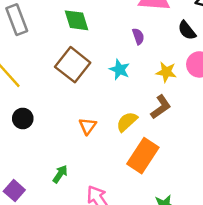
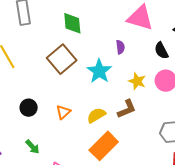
cyan star: (120, 70) -> (99, 71), size x1.4
black circle: (23, 118) -> (29, 108), moved
green arrow: (60, 174) -> (32, 147), turned 91

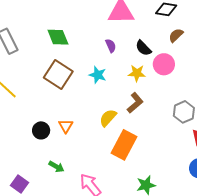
black semicircle: (161, 51) -> (143, 48), moved
cyan star: (99, 71) -> (98, 75), size x0.7
orange triangle: (63, 112) -> (66, 126), moved

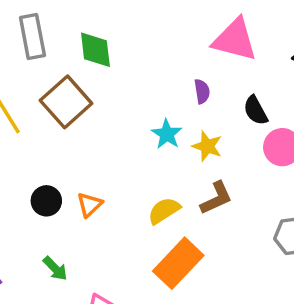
green diamond: (58, 37) -> (95, 50), moved
yellow star: (137, 73) -> (207, 146), moved
brown square: (58, 74) -> (66, 102), moved

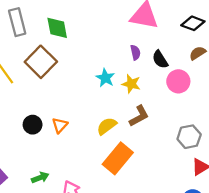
purple semicircle: (202, 91) -> (135, 52), moved
green arrow: (55, 268) -> (40, 178), moved, turned -63

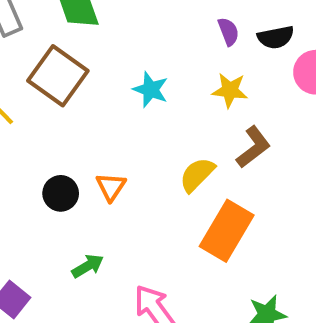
black semicircle: (160, 59) -> (276, 37), turned -60
cyan star: (105, 78) -> (151, 90), moved
green arrow: (40, 178) -> (88, 266), moved

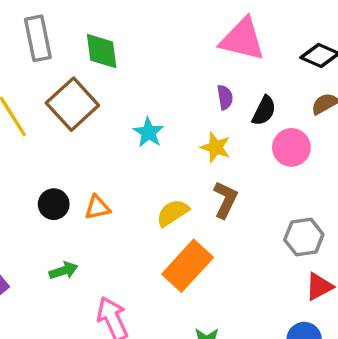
black semicircle: (276, 37) -> (264, 111), turned -64
brown L-shape: (253, 147) -> (225, 200), turned -39
orange triangle: (111, 187) -> (97, 208), turned 32

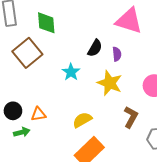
black semicircle: (264, 111) -> (95, 48), moved
yellow star: (216, 147) -> (110, 83), size x1.4
brown L-shape: (225, 200) -> (131, 117), moved
green arrow: (64, 271) -> (22, 132), moved

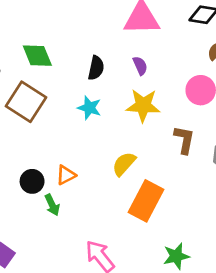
black semicircle: (95, 48) -> (96, 68), moved
green arrow: (22, 132) -> (52, 205), turned 98

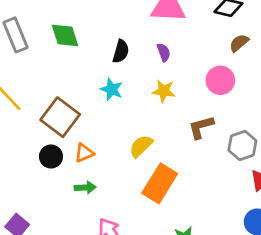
brown square: (26, 102) -> (60, 117), moved
yellow star: (143, 105) -> (164, 91), size x0.7
brown L-shape: (184, 140) -> (201, 127), turned -120
green arrow: (52, 205) -> (85, 187), moved, turned -72

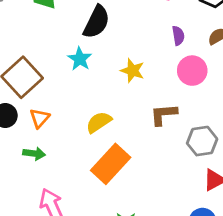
black semicircle: (121, 51) -> (97, 22), size x1.4
purple semicircle: (164, 52) -> (178, 36), moved
orange triangle: (84, 153) -> (40, 118), turned -36

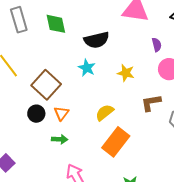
black semicircle: (97, 22) -> (97, 40), turned 55

